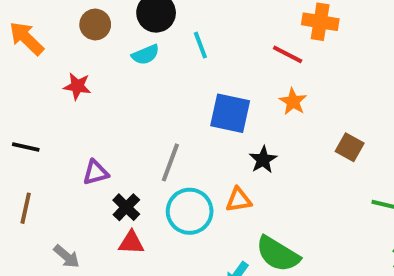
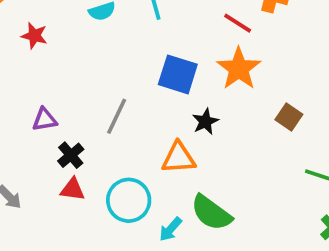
orange star: (293, 102) -> (239, 69), size x1.6
orange triangle: (239, 200) -> (179, 158), size x1.4
cyan circle: (190, 211) -> (129, 200), moved

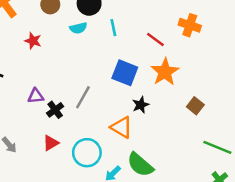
red line: (238, 23) -> (155, 39), moved
black cross: (71, 155) -> (55, 110), moved
orange triangle: (179, 158) -> (121, 127), turned 30
red triangle: (73, 189) -> (51, 143), turned -42

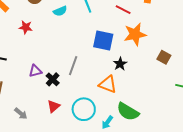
orange star: (165, 72) -> (135, 34), turned 30

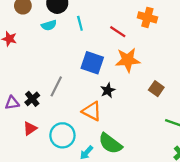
purple triangle: (35, 71) -> (12, 103), moved

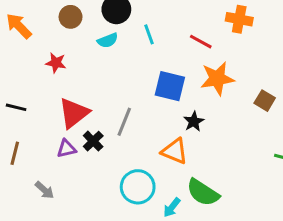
brown square: (156, 89) -> (265, 101), moved
red triangle: (30, 128) -> (74, 113), moved, size x1.6

